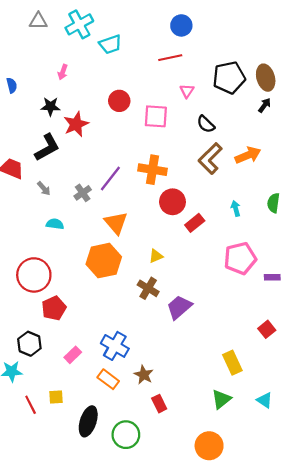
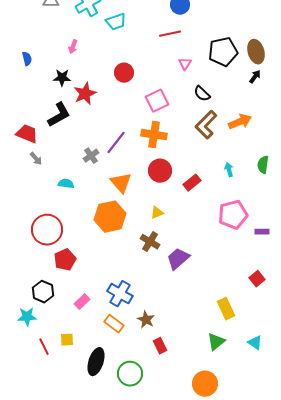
pink square: (156, 116) -> (157, 101), moved, turned -30
gray arrow: (44, 188) -> (36, 159), moved
red circle: (172, 202) -> (160, 171), moved

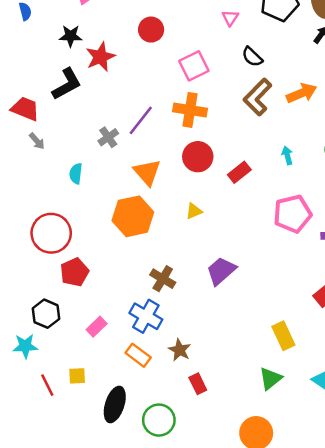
cyan semicircle: (66, 184) -> (76, 174), turned -91
brown cross: (150, 242) -> (163, 279), moved

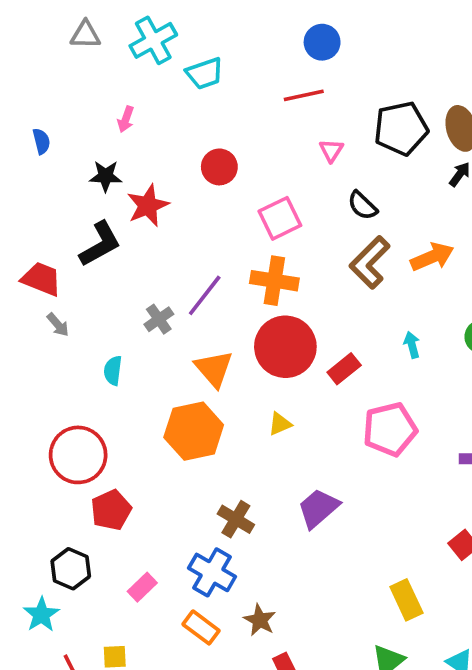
red circle: (198, 157) -> (285, 347), size x1.4
pink pentagon: (292, 214) -> (390, 429), moved
cyan star: (25, 346) -> (41, 615), turned -30

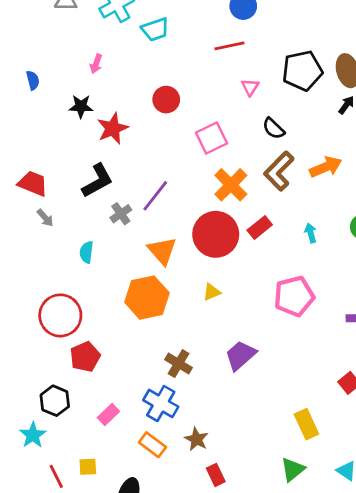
black L-shape: (100, 244) -> (97, 181), moved
orange cross: (274, 281) -> (231, 185), moved, turned 36
red rectangle: (344, 369) -> (260, 227), moved

